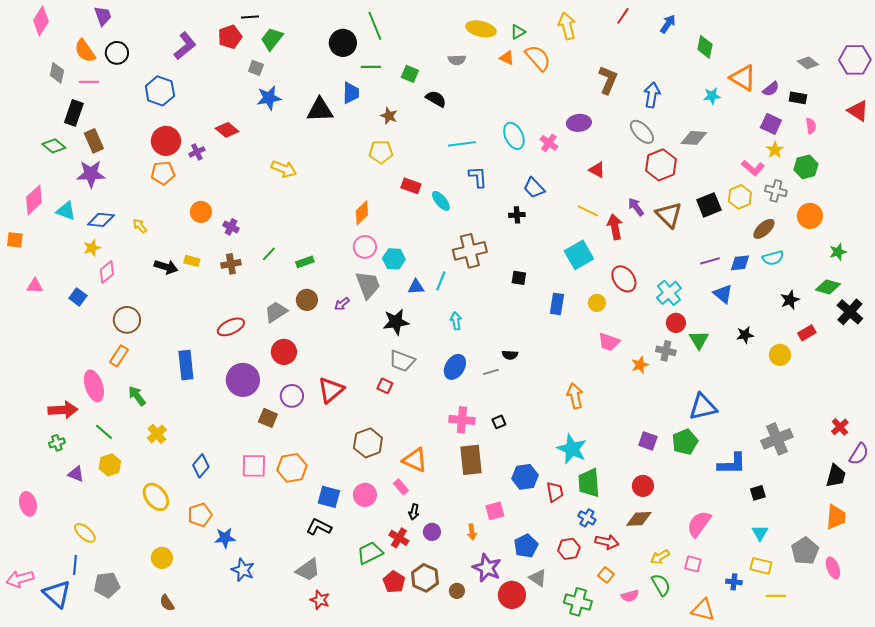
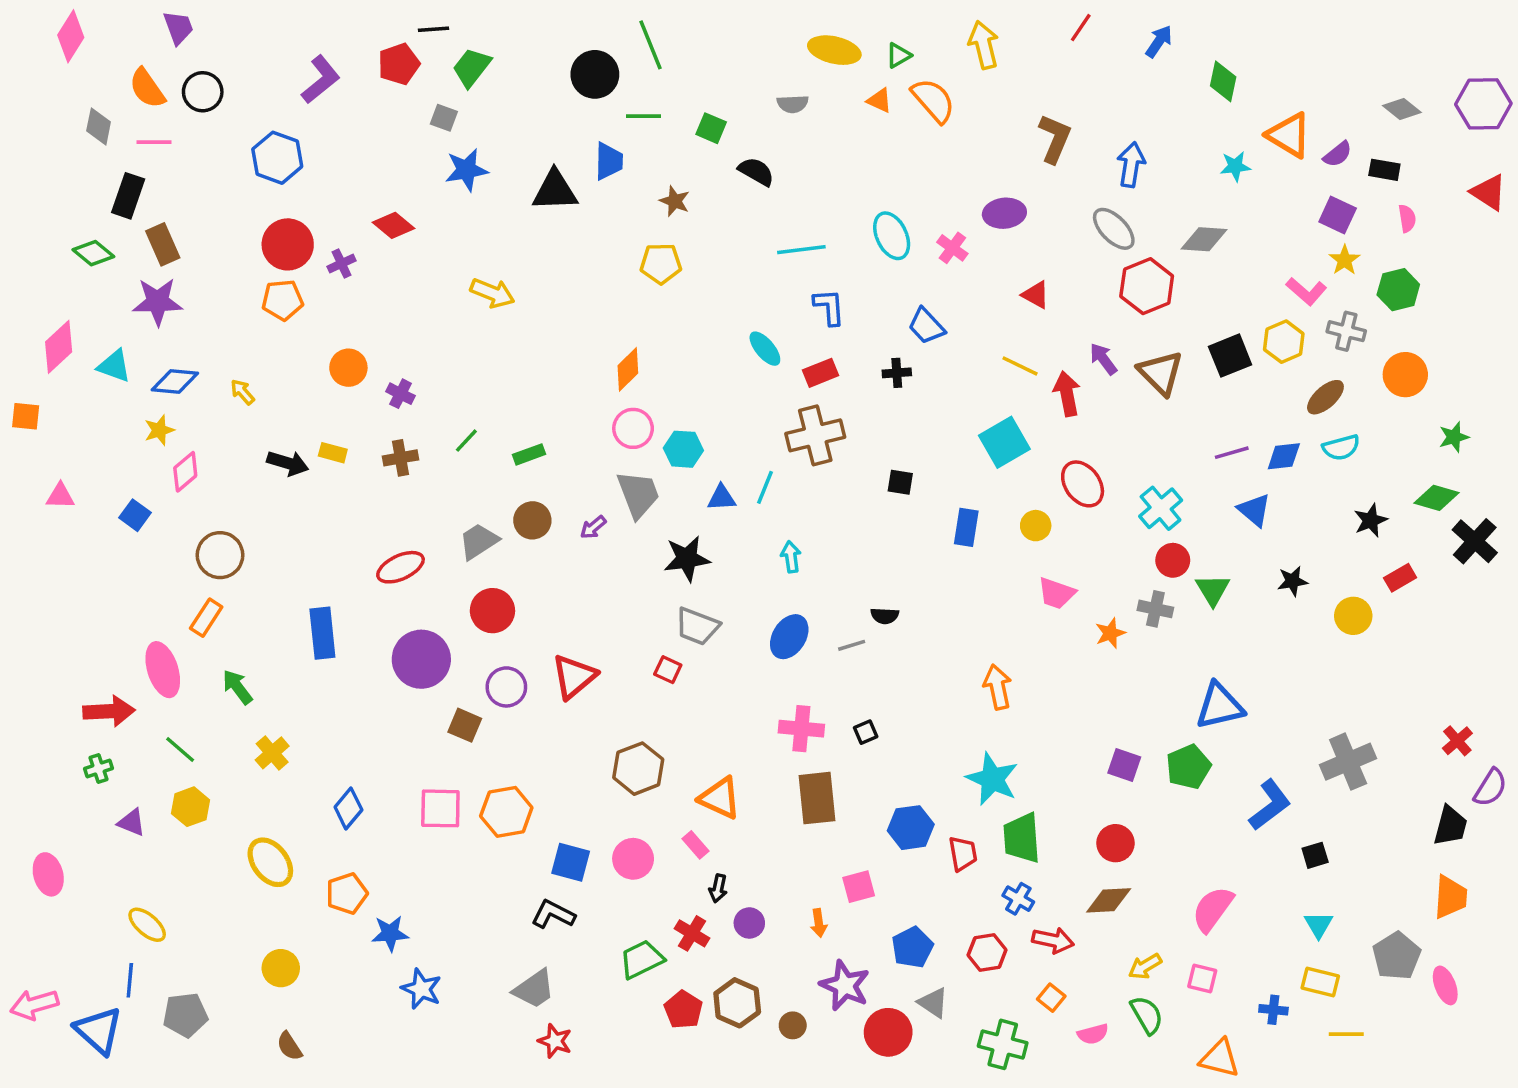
red rectangle: (411, 186) -> (820, 373), moved, turned -42
blue L-shape: (732, 464) -> (1270, 805), turned -36

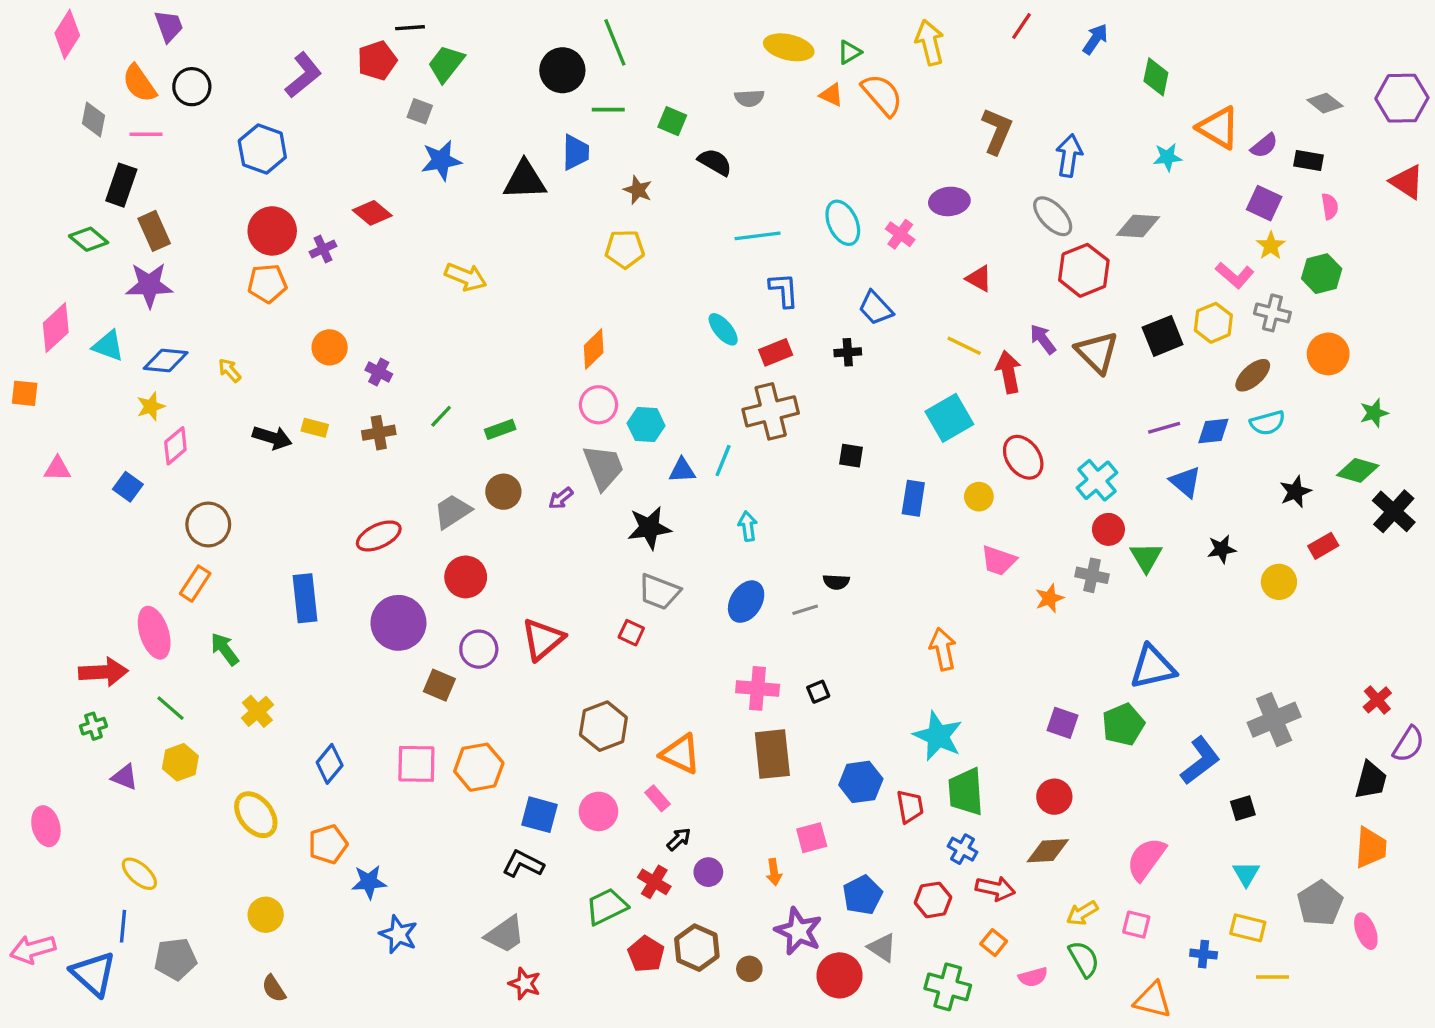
black arrow: (718, 888) -> (679, 839), turned -145

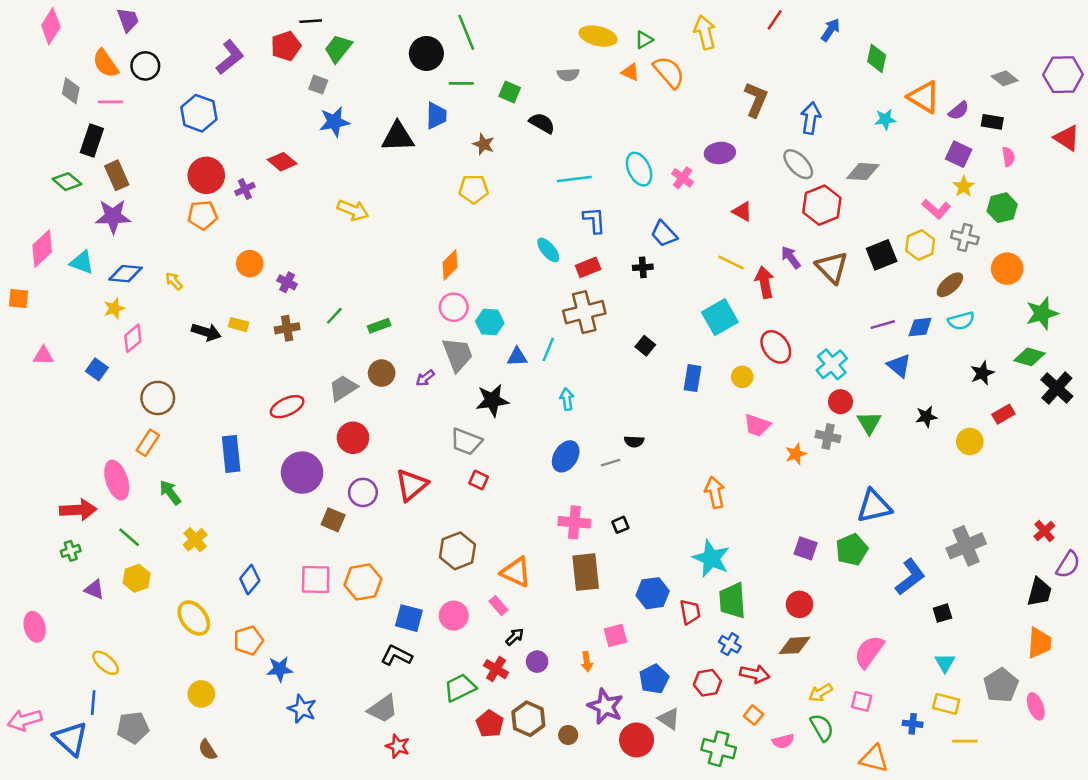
green star: (1374, 413) -> (1042, 313), size x1.5
black square: (851, 456) -> (645, 346), turned 30
gray trapezoid: (659, 592) -> (466, 441), moved

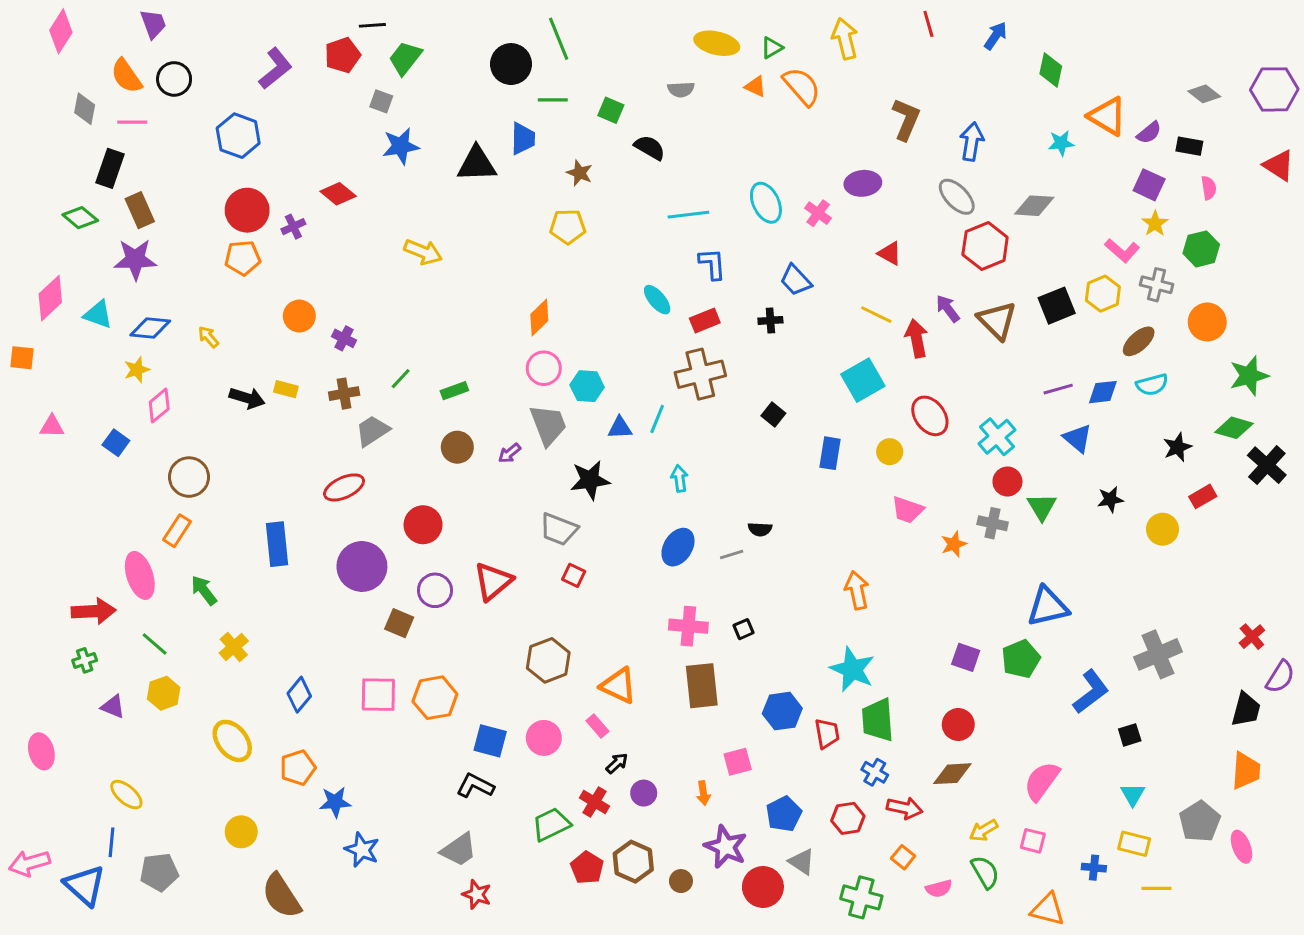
red line: (775, 20) -> (928, 24), turned -50
gray trapezoid: (343, 388) -> (372, 431), moved
brown semicircle: (208, 750) -> (281, 896), moved, size x1.8

